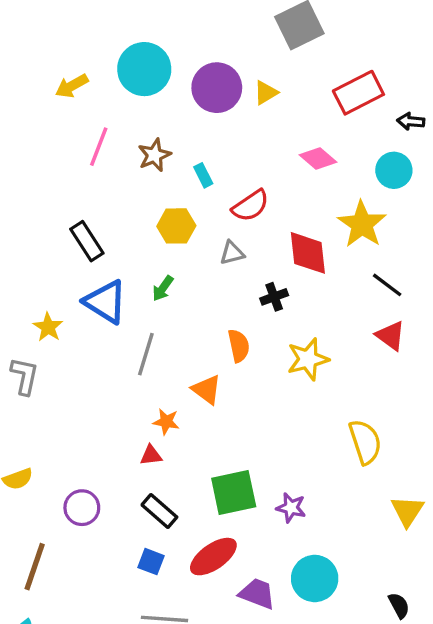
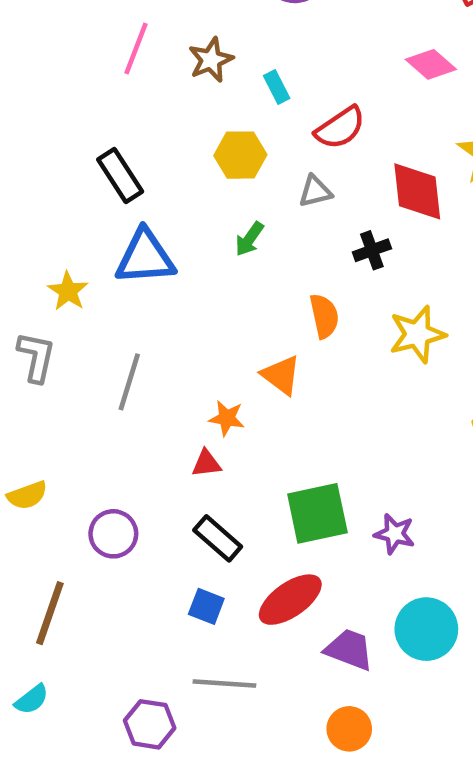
green arrow: (163, 288) -> (249, 239), moved
blue triangle: (105, 302) -> (145, 257), turned -36
gray line: (146, 354) -> (129, 382), moved

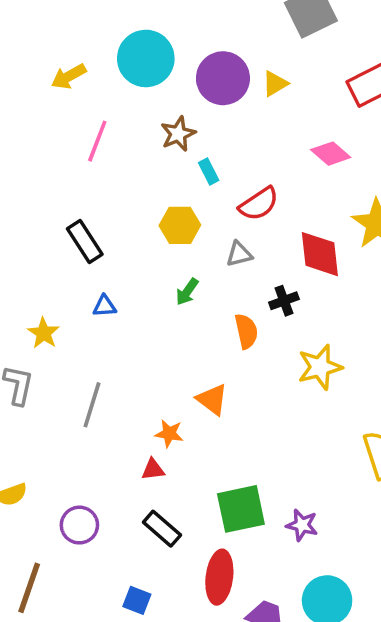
brown star: (211, 60) -> (178, 134), moved
blue triangle: (145, 257) -> (105, 306), size x0.5
orange semicircle: (324, 316) -> (246, 331), moved
red ellipse: (290, 600) -> (219, 577), turned -48
blue square: (206, 606) -> (137, 600), moved

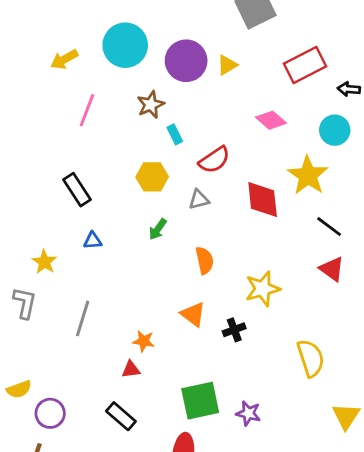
black cross: (284, 301) -> (234, 330), moved
orange triangle: (212, 399) -> (193, 314), moved
purple circle: (79, 525) -> (50, 413), moved
black rectangle: (162, 529) -> (121, 416), moved

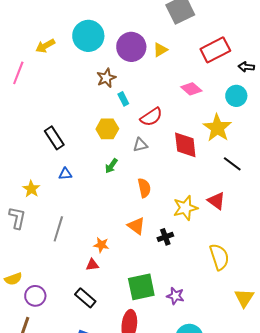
pink line: (87, 110) -> (18, 73), moved
red triangle: (332, 269) -> (216, 201), moved

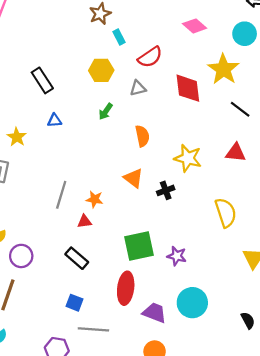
red triangle: (216, 201) -> (236, 153), moved, turned -30
yellow star: (185, 208) -> (188, 158), turned 30
gray line: (58, 229) -> (61, 195), moved

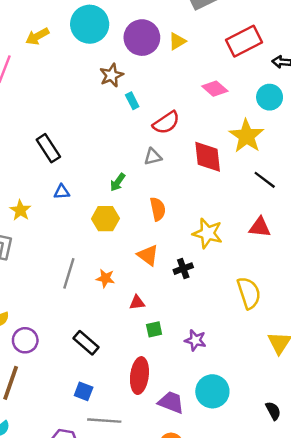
yellow hexagon: (101, 70) -> (105, 219), moved
red triangle: (85, 222) -> (137, 303), moved
green square: (139, 246) -> (154, 329), size x0.5

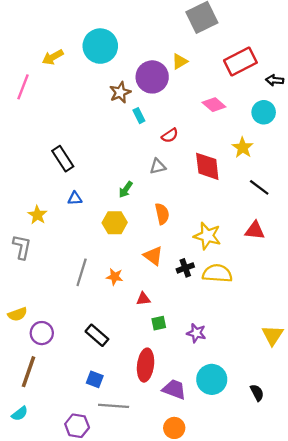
purple circle: (142, 38) -> (152, 77), moved
red semicircle: (166, 123) -> (170, 135), size x0.7
yellow star: (246, 136) -> (243, 148), size x0.7
yellow semicircle: (249, 293) -> (217, 273), moved, turned -68
black semicircle: (273, 411) -> (257, 393), moved

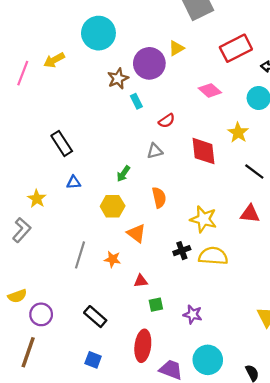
yellow arrow: (53, 57) -> (54, 60), moved
gray L-shape: (22, 247) -> (22, 230), turned 30
orange triangle: (153, 256) -> (136, 233), moved

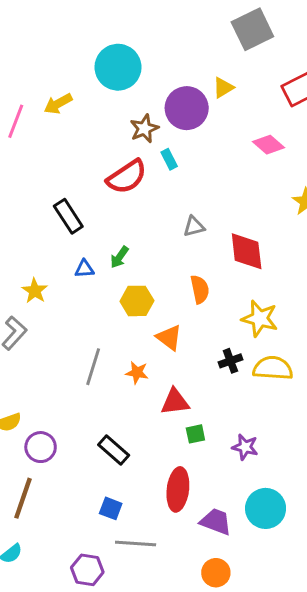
red semicircle: (167, 121) -> (127, 177), moved, size x1.8
red diamond: (203, 151) -> (247, 251), moved
green arrow: (123, 174) -> (119, 257), moved
red triangle: (141, 281) -> (175, 402), size x1.5

